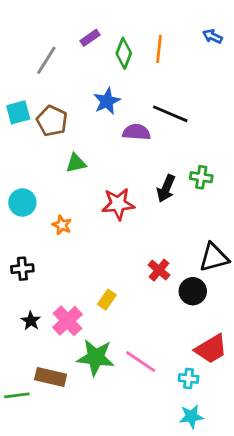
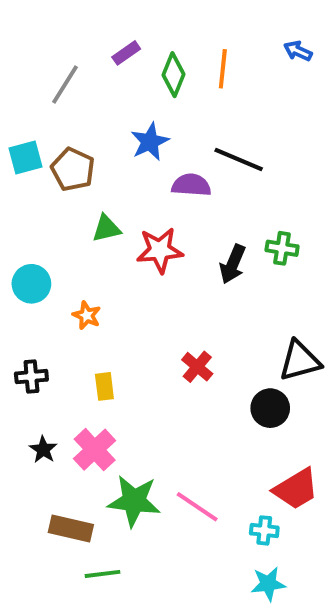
red star: (118, 204) -> (160, 250), moved
red cross: (159, 270) -> (197, 367), moved
yellow rectangle: (107, 300) -> (104, 386), moved, turned -42
green line: (17, 395) -> (102, 574), moved

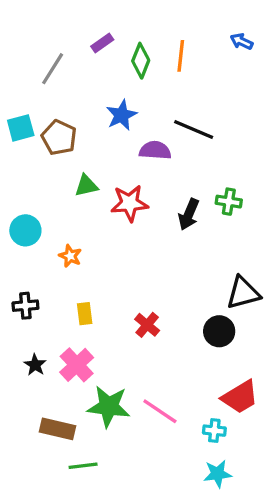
red cross: (197, 367) -> (147, 325), moved

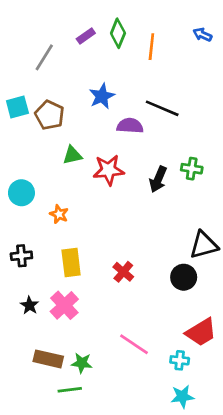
green diamond: (141, 61) -> (118, 33), moved
yellow rectangle: (85, 314) -> (71, 262), size x1.5
green star: (109, 407) -> (82, 363), moved, size x0.6

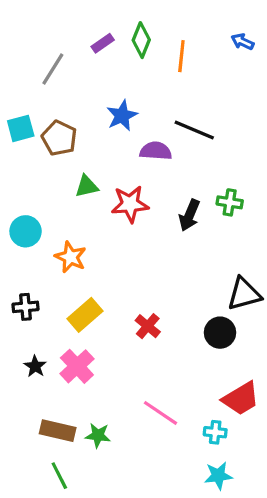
orange star: (59, 214) -> (71, 257), size x1.4
yellow rectangle: (71, 262) -> (85, 315), turned 56
green line: (70, 390) -> (59, 476), moved, turned 70

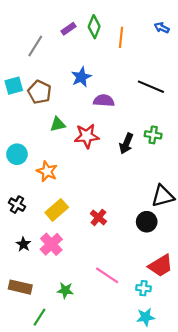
black line: (194, 130) -> (151, 87), moved
black cross: (26, 307) -> (17, 205), turned 35
brown rectangle: (58, 431) -> (20, 287), moved
green line: (59, 476) -> (40, 317), turned 60

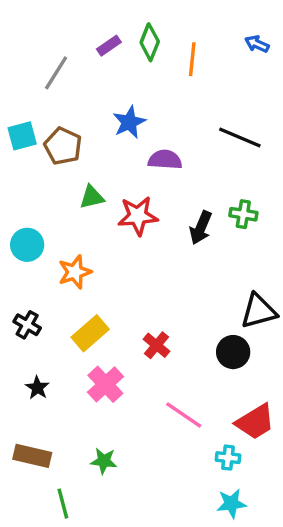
orange star: (47, 171) -> (75, 272), turned 30
pink cross: (51, 244) -> (105, 384), moved
pink line: (107, 275) -> (184, 415), moved
green line: (40, 317) -> (63, 504), turned -48

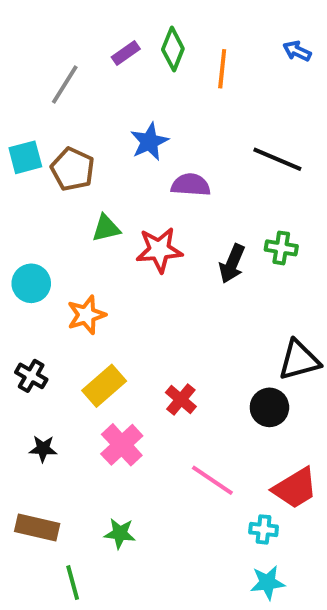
black star: (37, 388) -> (43, 449), turned -30

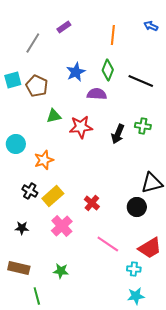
green diamond: (173, 49) -> (108, 70), moved
black cross: (31, 376) -> (30, 191), moved

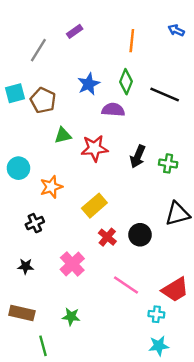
green cross: (143, 126) -> (168, 163), moved
black cross: (30, 191) -> (35, 223), turned 35
yellow rectangle: (53, 196) -> (94, 206), moved
black circle: (137, 207) -> (140, 235), moved

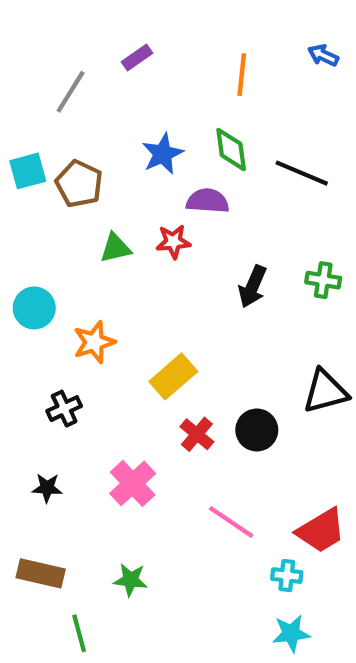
green diamond: (126, 82) -> (231, 150), turned -30
red star: (94, 148) -> (173, 242), moved, size x0.7
green cross: (168, 163) -> (323, 280), moved

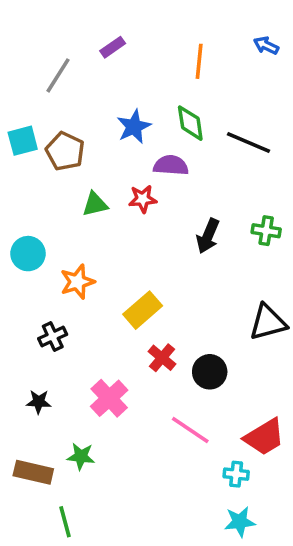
black circle: (257, 430) -> (210, 372), moved
green star: (131, 580) -> (81, 456), moved

